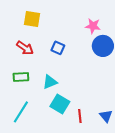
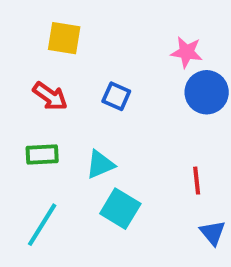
red line: (80, 116) -> (197, 181), moved

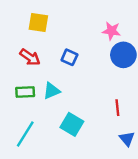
cyan triangle: (100, 165) -> (52, 91), moved

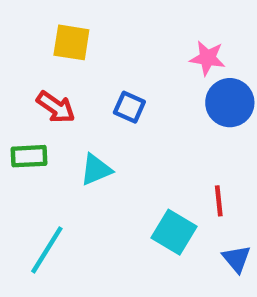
green rectangle: (25, 92) -> (29, 156), moved
cyan square: (72, 124) -> (174, 232), moved

